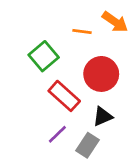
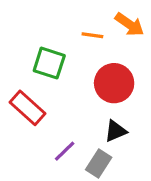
green square: (44, 56) -> (49, 63), turned -32
red rectangle: (64, 96) -> (28, 108), moved

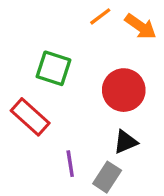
orange line: (92, 35) -> (100, 16), moved, turned -45
purple line: (65, 151) -> (70, 164), turned -55

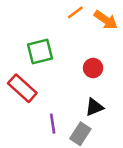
green square: (53, 68) -> (40, 52), turned -32
red circle: (124, 90) -> (93, 68), size x0.6

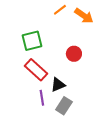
red rectangle: (22, 88) -> (36, 70), moved
black triangle: (94, 107) -> (58, 85), moved

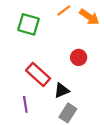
green square: (32, 41) -> (28, 24), moved, turned 30
purple line: (42, 98) -> (25, 104), moved

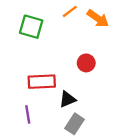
red rectangle: (38, 74) -> (42, 82), turned -45

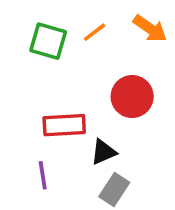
orange line: (70, 11) -> (95, 32), moved
red circle: (86, 63) -> (132, 97), size x1.5

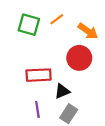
orange arrow: (150, 29) -> (88, 31), moved
purple line: (43, 175) -> (37, 109), moved

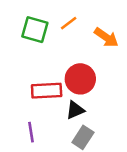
red circle: (79, 58) -> (80, 79), moved
purple line: (37, 109) -> (31, 132), moved

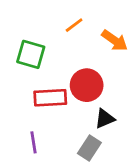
green square: (35, 30) -> (31, 54), moved
black triangle: (75, 110) -> (105, 119), moved

